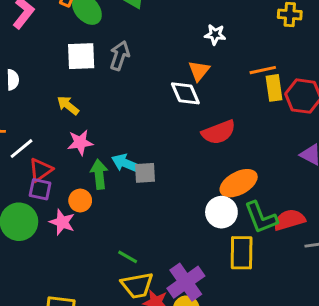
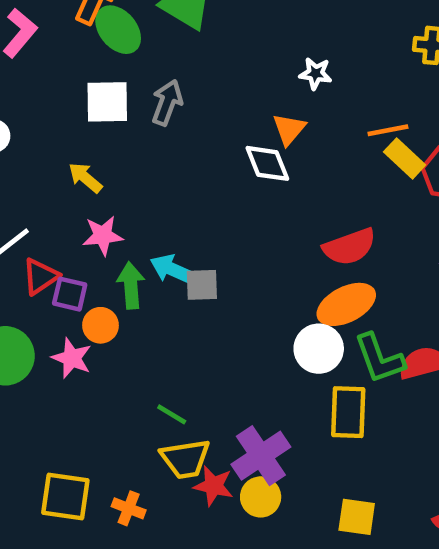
yellow rectangle: (274, 88) -> (405, 158), turned -40
red semicircle: (219, 132) -> (349, 247), moved
purple square: (40, 189) -> (70, 294), moved

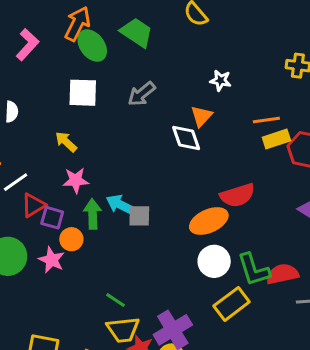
gray arrow: (167, 103) -> (142, 94), moved, turned -152
yellow rectangle: (405, 158) -> (276, 139), turned -64
orange ellipse: (346, 304) -> (209, 221), moved
yellow rectangle: (348, 412) -> (232, 304), turned 48

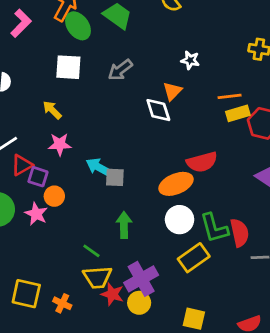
green arrow: (93, 214) -> (124, 225), moved
red semicircle: (282, 274) -> (239, 233), turned 88

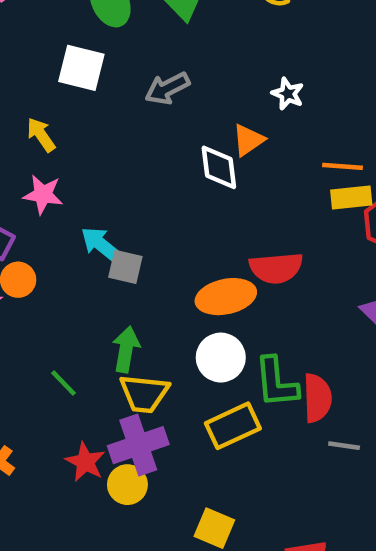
yellow trapezoid: (97, 277) -> (144, 393), moved

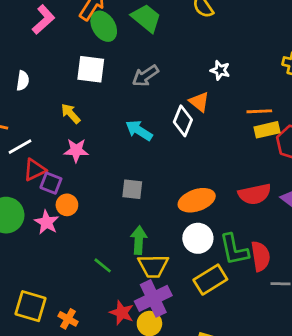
orange triangle: (248, 140) -> (199, 102), turned -40
white diamond: (219, 167) -> (183, 121), turned 36
cyan arrow: (101, 245) -> (139, 130), moved
red semicircle: (276, 268) -> (255, 194), moved

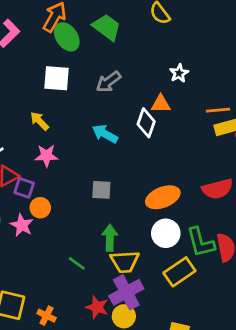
white star: (220, 70) -> (179, 73), turned 30
orange triangle: (199, 102) -> (161, 104), turned -36

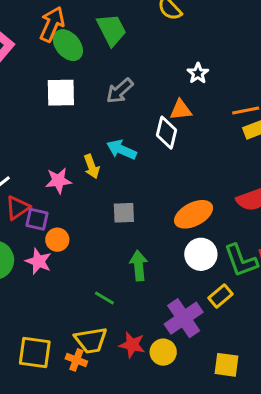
green trapezoid: (107, 27) -> (112, 30), turned 32
yellow arrow: (39, 121) -> (92, 166), moved, turned -150
yellow trapezoid: (125, 262) -> (91, 340), moved
yellow rectangle: (179, 272) -> (221, 296), size x0.7
purple cross: (126, 292) -> (184, 318), moved

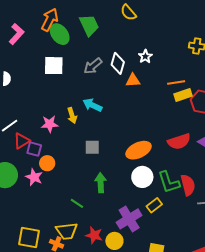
white diamond: (167, 133) -> (118, 63), moved

